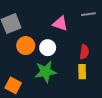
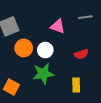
red semicircle: (84, 52) -> (81, 54), turned 64
yellow rectangle: (82, 72) -> (76, 85), moved

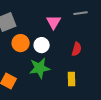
pink triangle: (58, 26) -> (54, 22), turned 42
red semicircle: (81, 54) -> (77, 49), turned -56

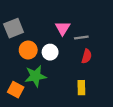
gray line: (81, 13) -> (81, 37), moved
green star: (40, 68) -> (35, 76), moved

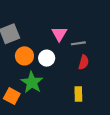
green star: (35, 76) -> (32, 82), turned -30

